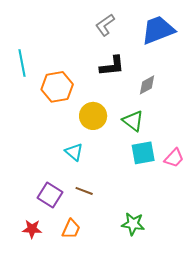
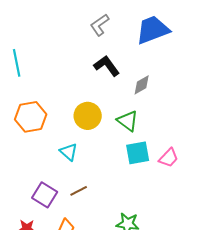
black L-shape: (112, 66) -> (107, 66), turned -120
orange hexagon: (57, 87) -> (31, 117), moved
brown line: (84, 191) -> (79, 191), turned -48

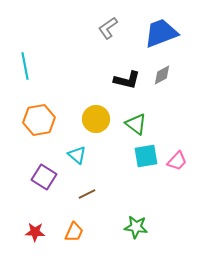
black L-shape: (107, 66) -> (127, 80), moved, turned 140
gray diamond: (142, 85) -> (162, 75), moved
purple square: (45, 195) -> (44, 177), moved

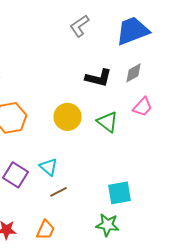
cyan triangle: (77, 155) -> (49, 167), moved
cyan square: (146, 156) -> (120, 193), moved
pink trapezoid: (177, 161) -> (143, 107), moved

